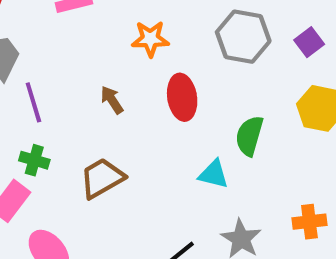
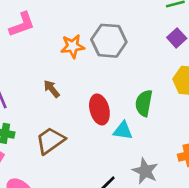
gray hexagon: (243, 37) -> (109, 41), moved
red ellipse: (182, 97) -> (99, 109), moved

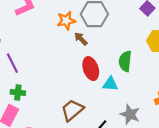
brown arrow: (52, 89) -> (81, 39), moved
brown trapezoid: (50, 141) -> (72, 110), moved

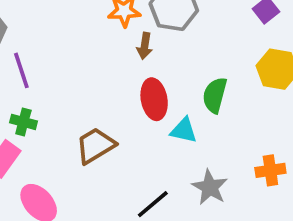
brown arrow: (81, 39) -> (145, 46), turned -136
brown trapezoid: (72, 110) -> (95, 146), moved

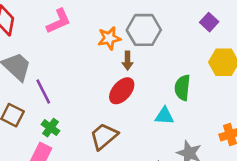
red ellipse: (154, 99) -> (122, 91), moved, turned 60
green cross: (23, 122) -> (50, 128), turned 30

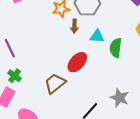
red ellipse: (122, 91) -> (77, 62), moved
cyan triangle: (164, 116) -> (97, 36), moved

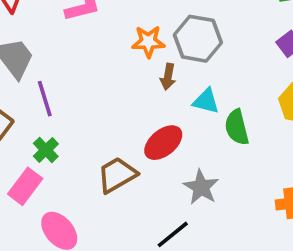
green semicircle: (116, 48) -> (237, 127), turned -30
gray star: (120, 98) -> (201, 187), moved

